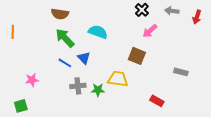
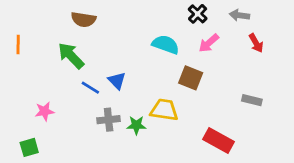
red arrow: (197, 17) -> (256, 43), moved, turned -48
cyan semicircle: (98, 32) -> (166, 44), moved
green arrow: (65, 38) -> (71, 56), moved
red rectangle: (157, 101) -> (218, 141), size x1.5

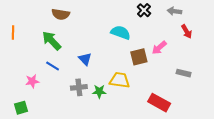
pink arrow: (209, 43) -> (159, 48), moved
brown square: (191, 78) -> (139, 57), turned -36
blue line: (90, 88) -> (53, 66), moved

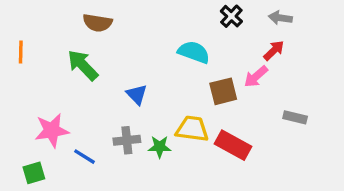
red arrow: (187, 31) -> (274, 50), moved, turned -104
blue line: (53, 66) -> (84, 157), moved
pink star: (32, 81) -> (52, 130), size x1.5
red rectangle: (159, 103) -> (233, 145), moved

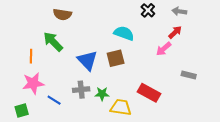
orange line: (21, 52) -> (31, 56), moved
brown square: (223, 91) -> (116, 58), moved
blue triangle: (137, 95) -> (87, 60), size x1.5
yellow trapezoid: (192, 129) -> (121, 107), moved

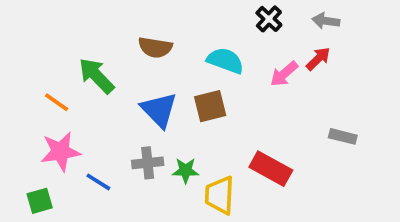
brown semicircle: (62, 14) -> (155, 47), moved
pink arrow: (164, 49) -> (284, 74), moved
orange line: (31, 56) -> (57, 102), turned -56
yellow trapezoid: (121, 107) -> (220, 195), turned -95

